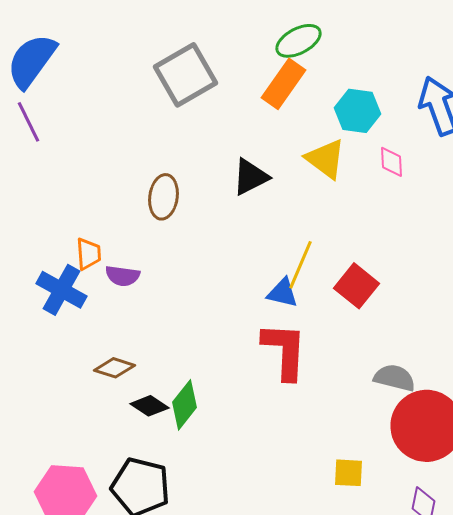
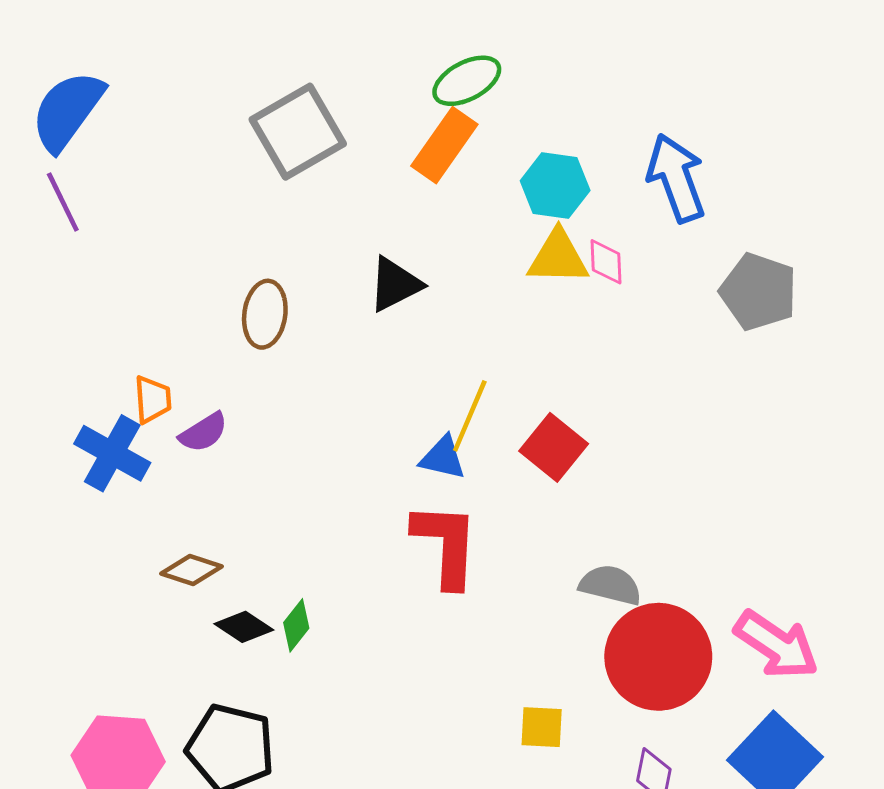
yellow triangle: (326, 159) -> (558, 257), moved, turned -36
purple semicircle: (122, 276) -> (203, 432), turned -40
green diamond: (184, 405) -> (296, 625), size x0.7

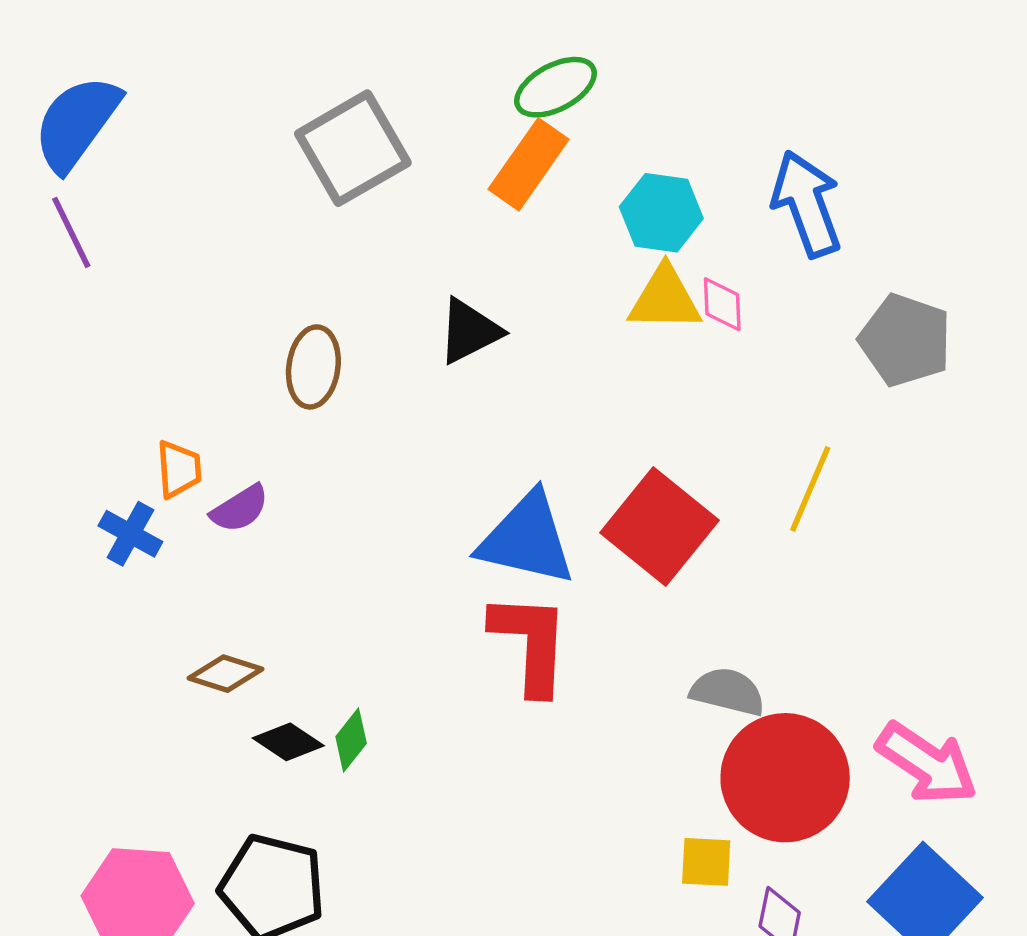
yellow line: (470, 416) -> (810, 489), moved
red square: (554, 447) -> (660, 527), size x1.4
blue cross: (112, 453) -> (130, 534), size x0.7
blue triangle: (443, 458) -> (527, 539), size x1.8
yellow square: (542, 727) -> (706, 862), moved

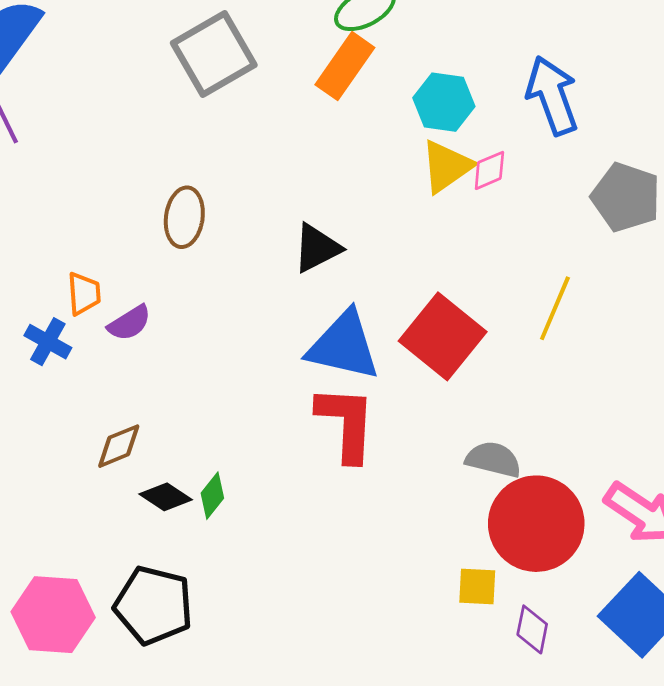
yellow triangle: (665, 299) -> (447, 166), turned -36
pink diamond: (722, 304) -> (489, 170), turned 69
black triangle: (469, 331) -> (317, 248), moved
brown diamond: (225, 674) -> (119, 446), turned -40

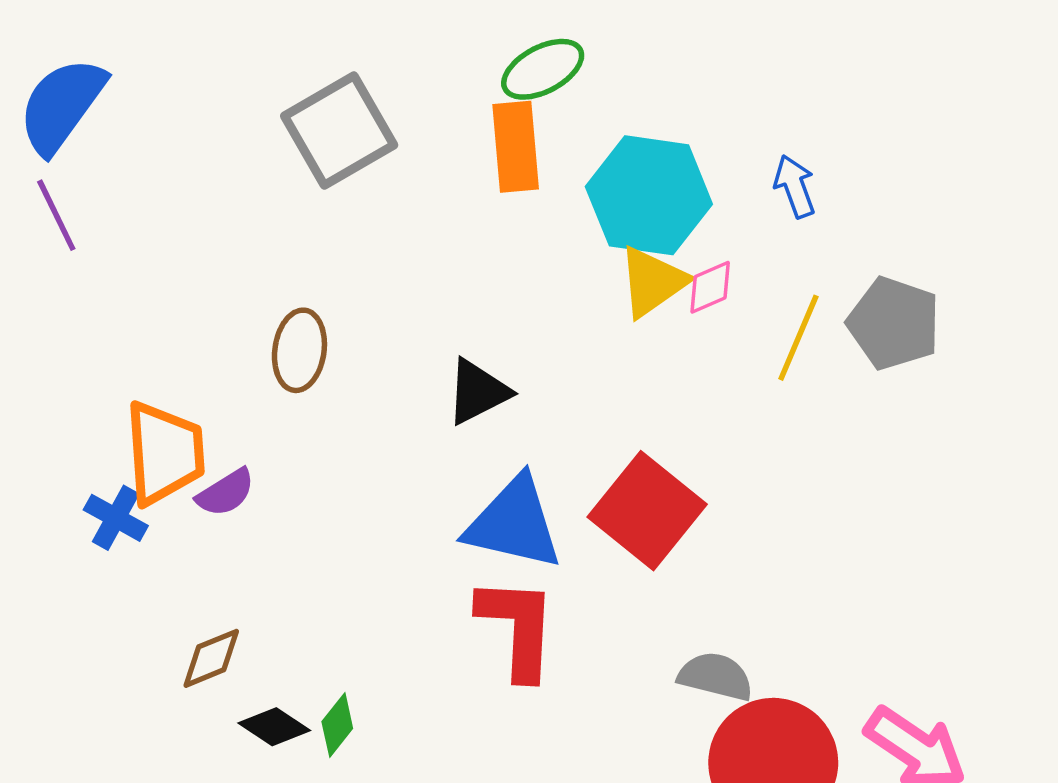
orange rectangle: (345, 66) -> (516, 147), turned -40
blue arrow: (552, 95) -> (795, 186), size x0.6
cyan hexagon: (444, 102) -> (649, 195), size x1.5
orange trapezoid: (84, 294) -> (164, 453), size x1.8
yellow line: (555, 308) -> (798, 338), moved

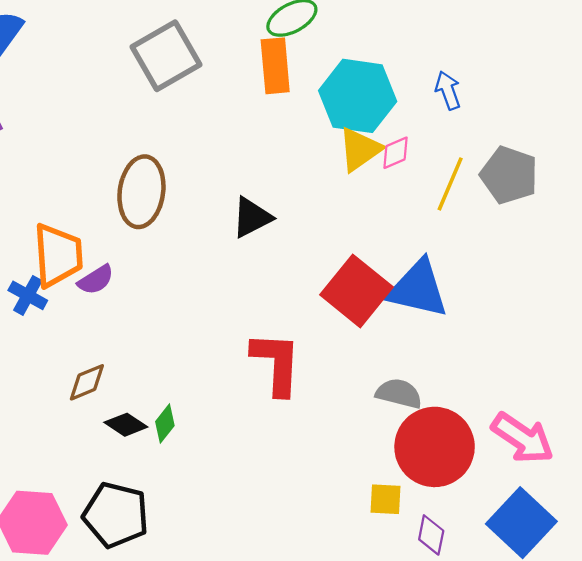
brown ellipse: (299, 350) -> (141, 192), size x1.4
blue triangle: (514, 523) -> (418, 289), moved

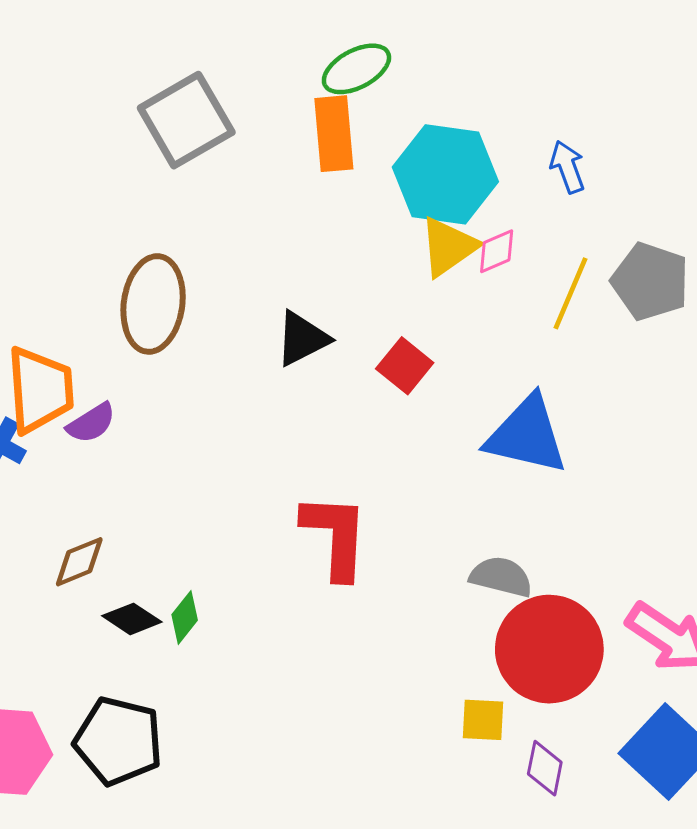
red square: (357, 291) -> (405, 366), moved, size x0.6

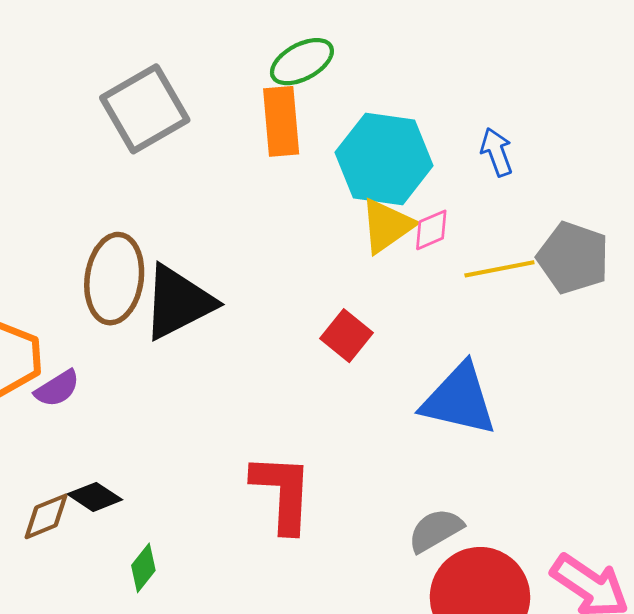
yellow line: (570, 293) -> (499, 269), turned 56
black triangle: (302, 339) -> (178, 302), moved, size x1.5
gray semicircle: (501, 577) -> (435, 530), turned -44
black diamond: (132, 619) -> (95, 497), moved

